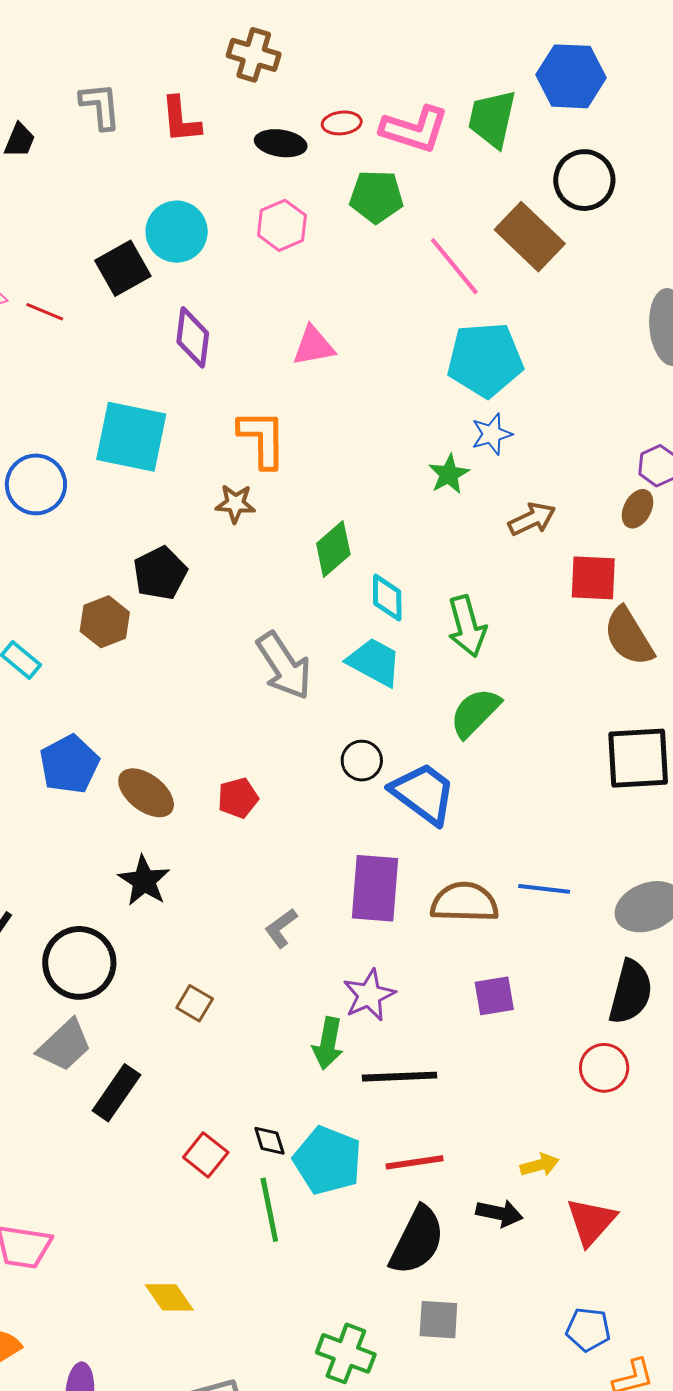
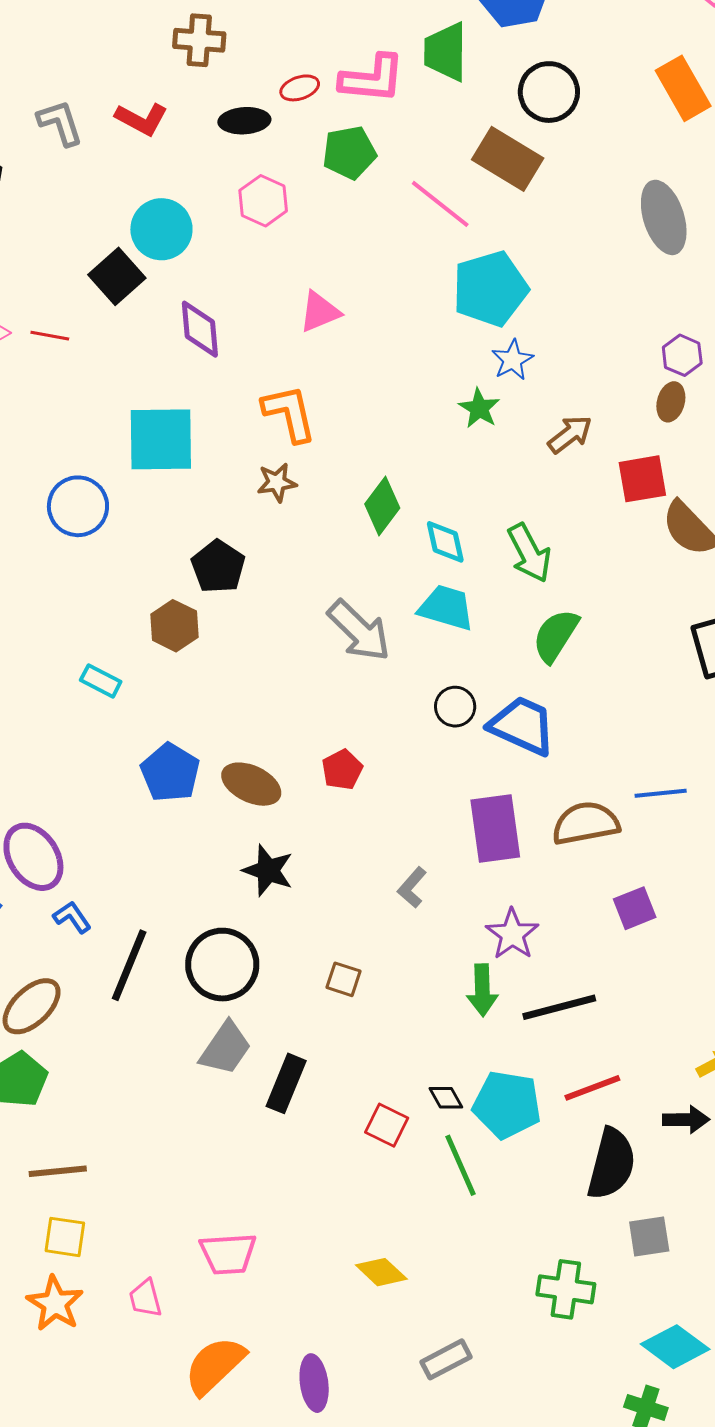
red L-shape: (181, 120) -> (142, 119), turned -44

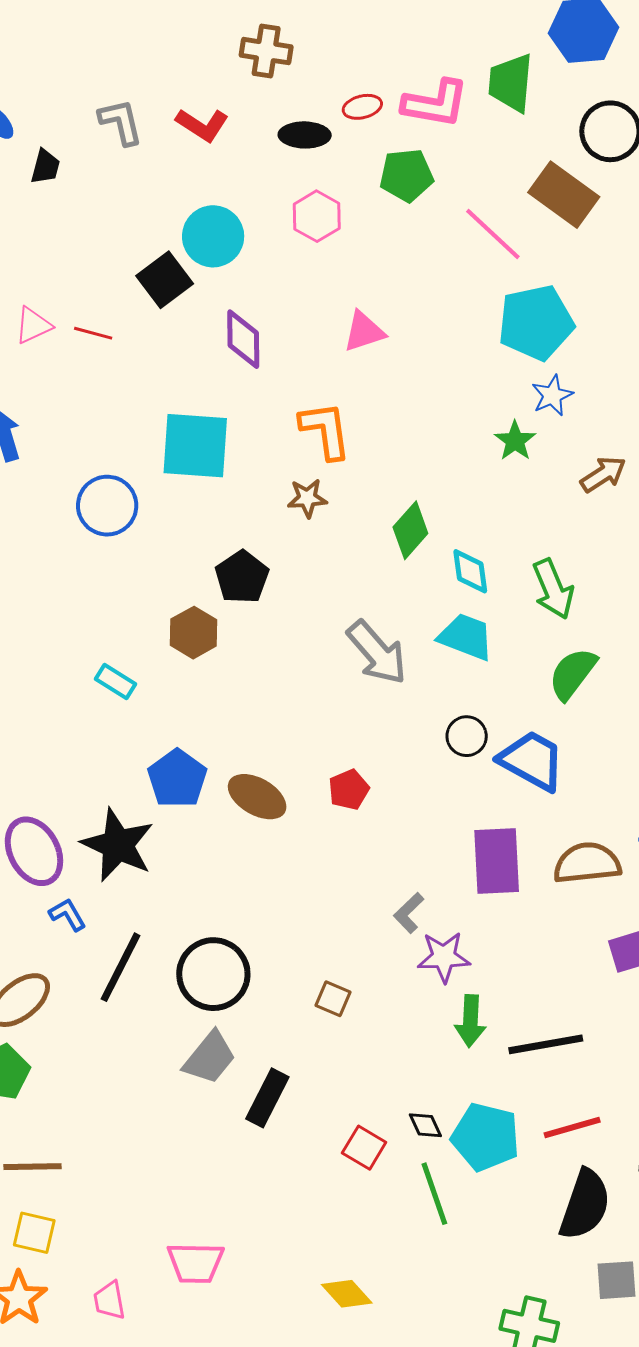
black star: (268, 870) -> (118, 845), moved, size x1.4
purple star: (512, 934) -> (444, 957), moved, turned 30

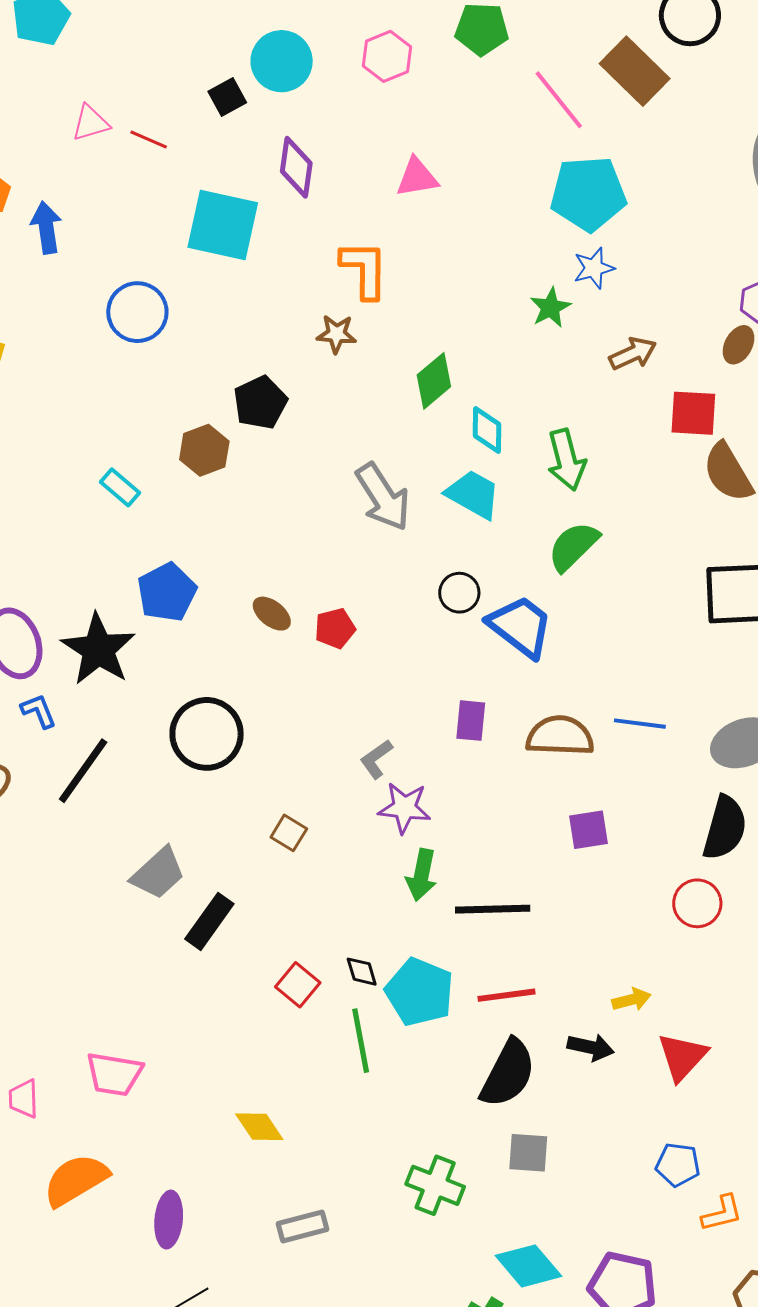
black square: (165, 280) -> (227, 97), size x0.7
cyan square: (195, 446) -> (223, 225), moved
brown ellipse: (257, 797) -> (272, 614), moved, size x0.7
purple rectangle: (497, 861) -> (471, 721), size x0.6
black circle: (213, 974) -> (207, 734), moved

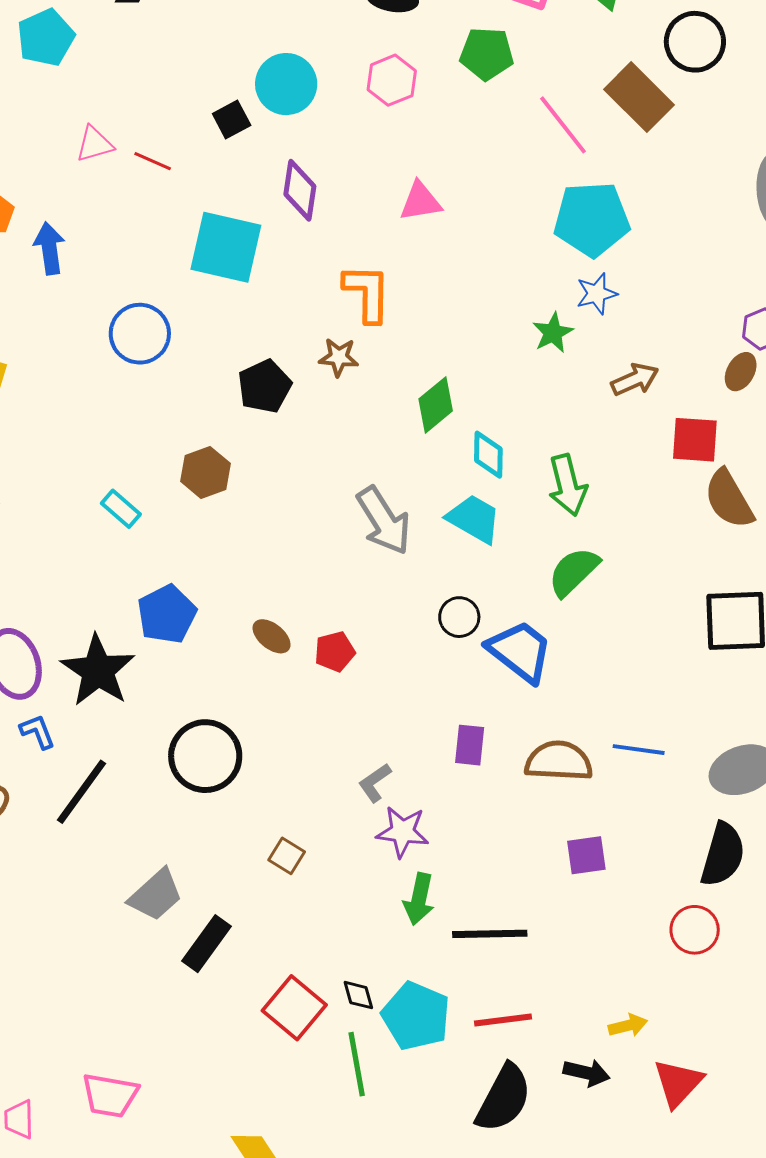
black pentagon: (260, 403) -> (265, 386), moved
red square: (298, 985) -> (294, 1008), size x1.4

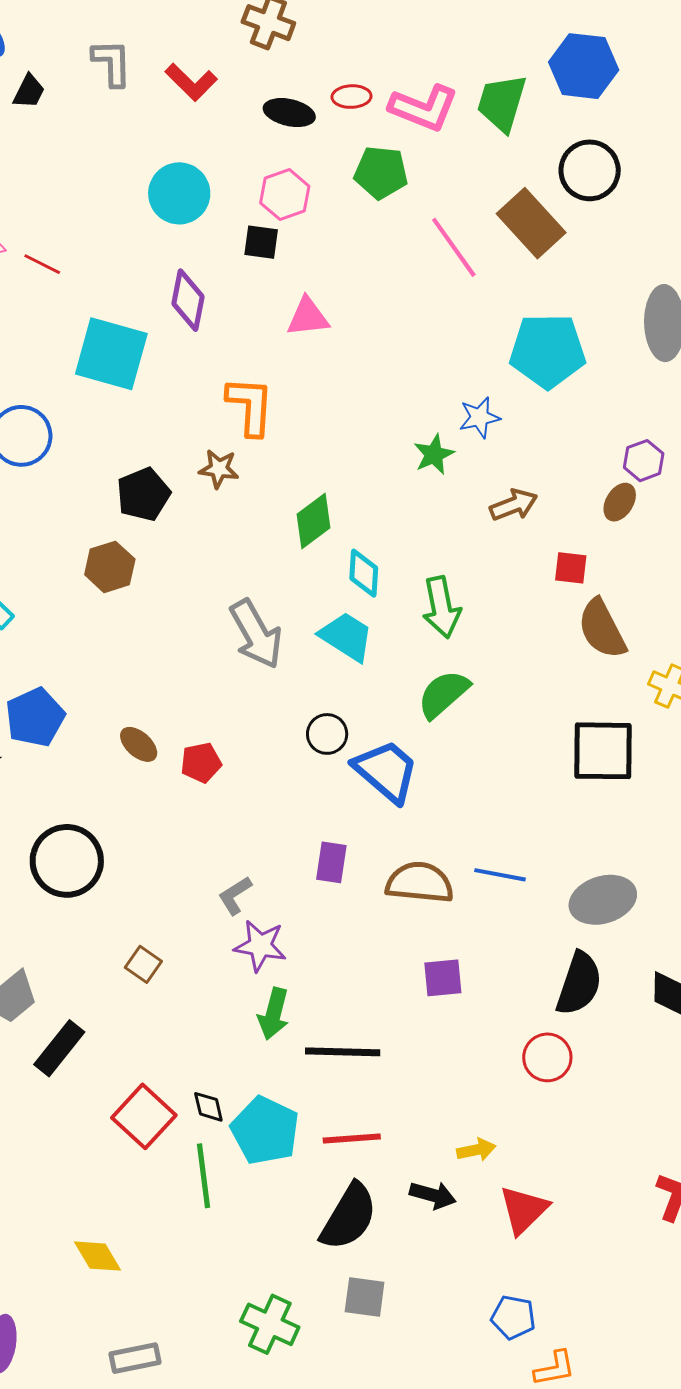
black square: (232, 119) -> (261, 242), moved, turned 33
cyan pentagon: (592, 219) -> (548, 351), moved
red square: (695, 440) -> (571, 568), size x0.7
brown hexagon: (206, 472) -> (110, 567), moved

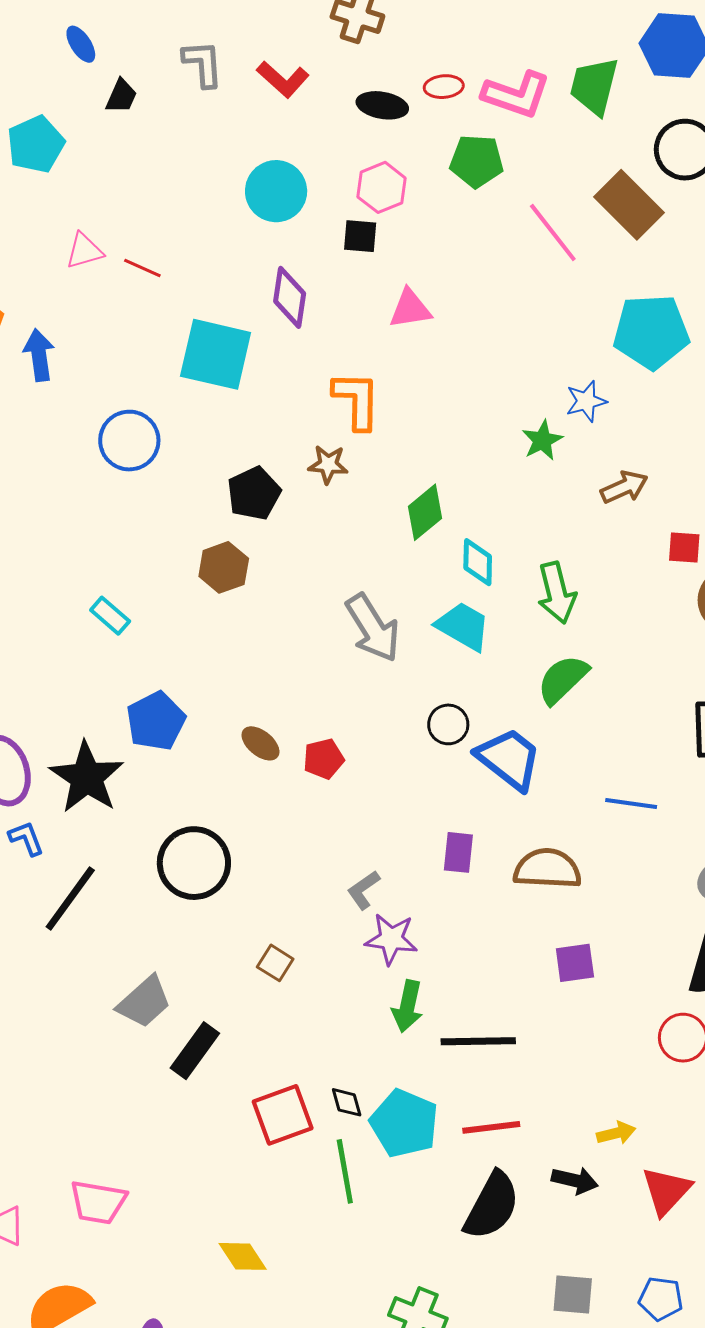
blue line: (500, 875) -> (631, 803), moved
red square: (144, 1116) -> (283, 1115), turned 30
gray square: (365, 1297) -> (573, 1295), moved

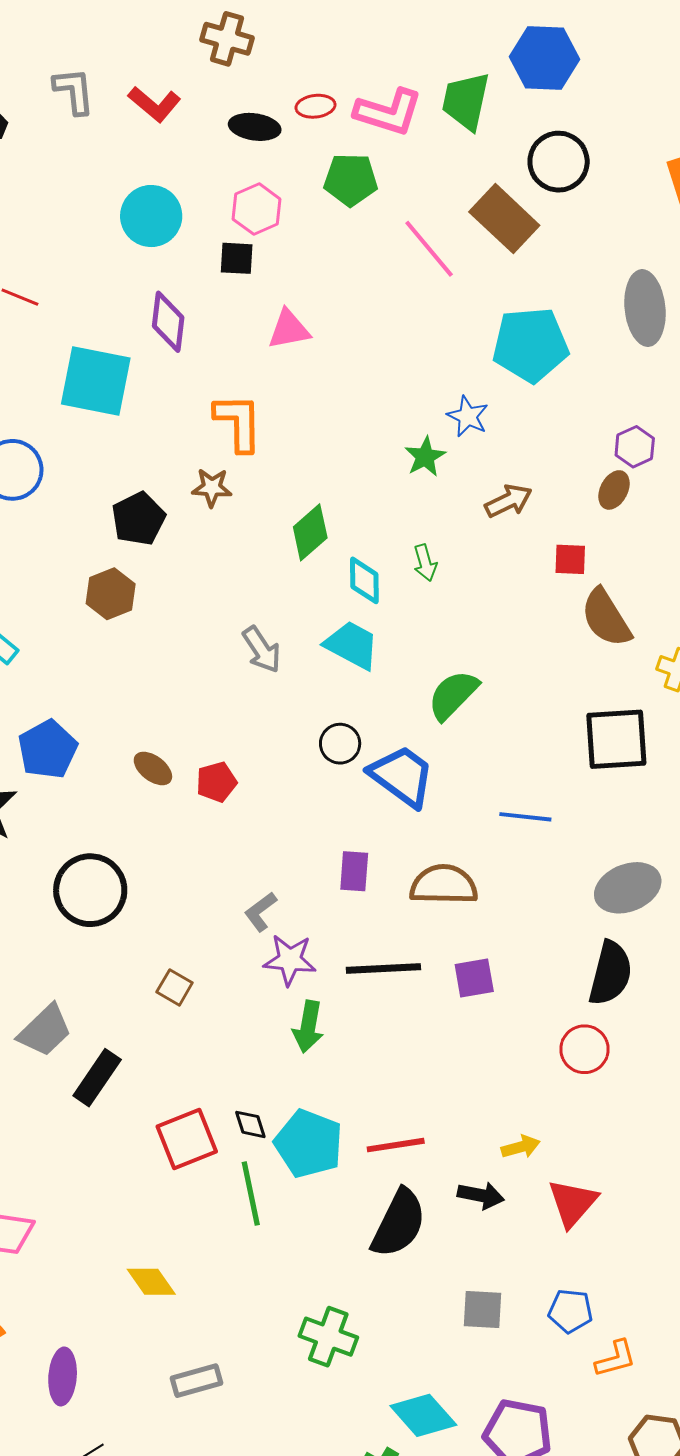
blue star: (586, 401) -> (468, 416), turned -30
green arrow: (557, 593) -> (425, 563), moved, size x0.6
gray arrow: (373, 628) -> (262, 650), size x0.7
black line: (478, 1041) -> (383, 968), moved

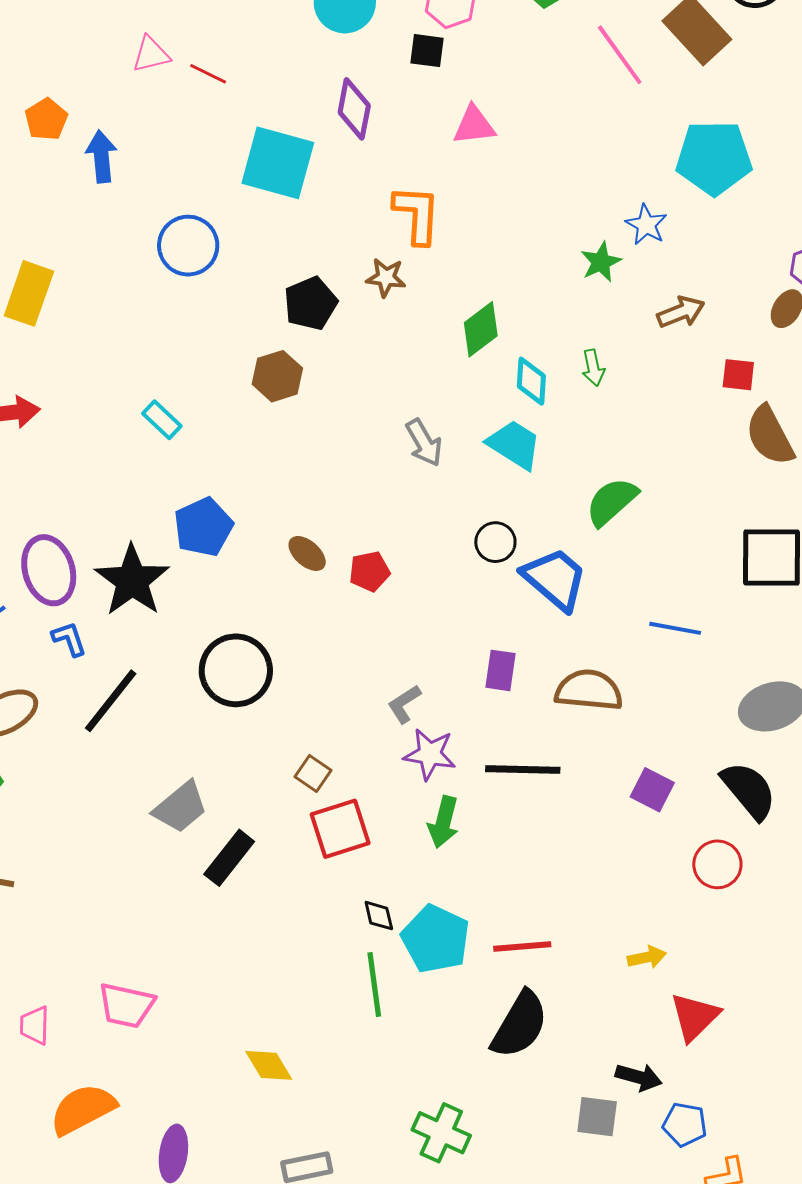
black semicircle: (610, 973) -> (749, 790), turned -58
purple square: (474, 978) -> (652, 790), moved, turned 33
red square: (187, 1139) -> (340, 829), moved
black arrow: (481, 1195) -> (639, 1077), moved

